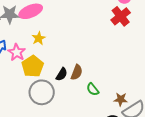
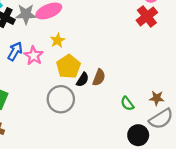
yellow pentagon: (33, 66) -> (68, 67), moved
green semicircle: (93, 89) -> (127, 104), moved
brown star: (121, 99) -> (157, 98), moved

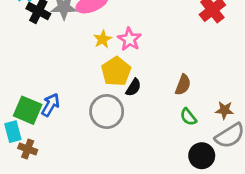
blue arrow: (15, 51) -> (50, 105), moved
pink star: (34, 56) -> (129, 39), moved
brown semicircle: (99, 77) -> (183, 85), moved

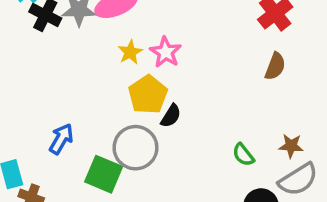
brown semicircle: (183, 85) -> (275, 66), moved
green square: (28, 110) -> (104, 174), moved

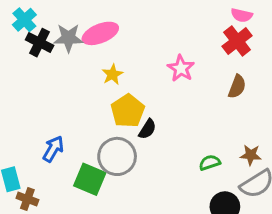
pink star: (166, 52) -> (181, 68), moved
green semicircle: (243, 155) -> (210, 163), turned 110

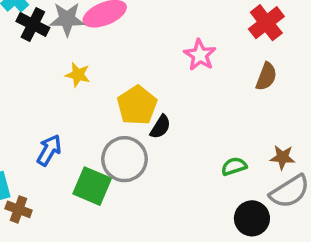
yellow star: (112, 74) -> (78, 75), moved, turned -30

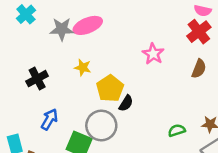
black cross: (33, 24) -> (37, 79), moved, turned 35
yellow star: (78, 75) -> (83, 67), moved

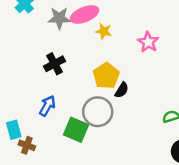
yellow star: (83, 67) -> (104, 31), moved
black cross: (37, 79) -> (54, 64), moved

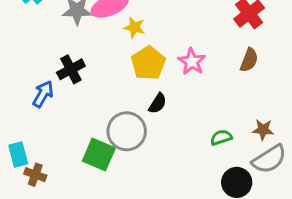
pink star: (148, 42) -> (192, 62), moved
yellow pentagon: (106, 76) -> (148, 63), moved
blue arrow: (47, 106) -> (43, 94), moved

